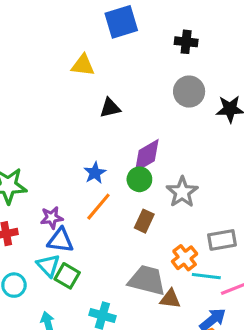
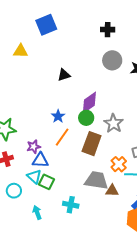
blue square: (121, 22) -> (46, 25), moved
yellow triangle: (83, 65) -> (21, 51), moved
brown rectangle: (144, 221) -> (92, 144), size x1.6

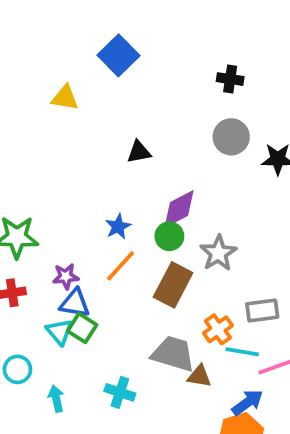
blue square: (46, 25) -> (118, 55), turned -30
green square: (46, 182) -> (82, 328), moved
cyan circle: (14, 191) -> (17, 369), moved

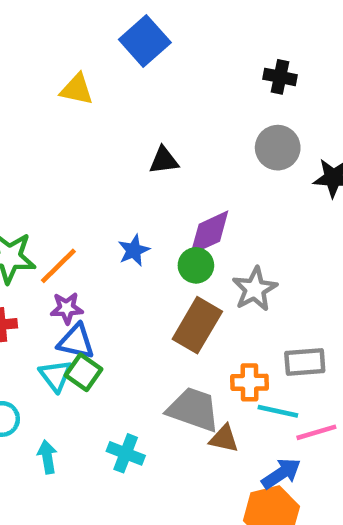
orange line: (121, 266) -> (58, 266), moved
orange cross: (218, 329) -> (249, 382), turned 32

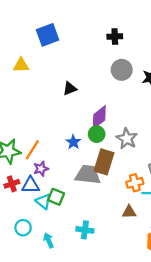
blue square: (145, 41) -> (48, 35), turned 35
blue star: (134, 250) -> (73, 142), moved
blue triangle: (76, 341) -> (31, 185), moved
gray trapezoid: (193, 409) -> (88, 175), moved

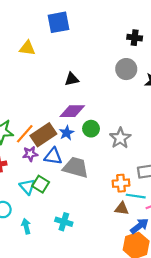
black cross: (115, 36) -> (135, 38), moved
purple diamond: (99, 117) -> (72, 111), moved, turned 30
brown rectangle: (104, 162) -> (43, 135), moved, turned 30
blue triangle: (31, 185) -> (53, 156), moved
brown triangle: (129, 212) -> (122, 208), moved

